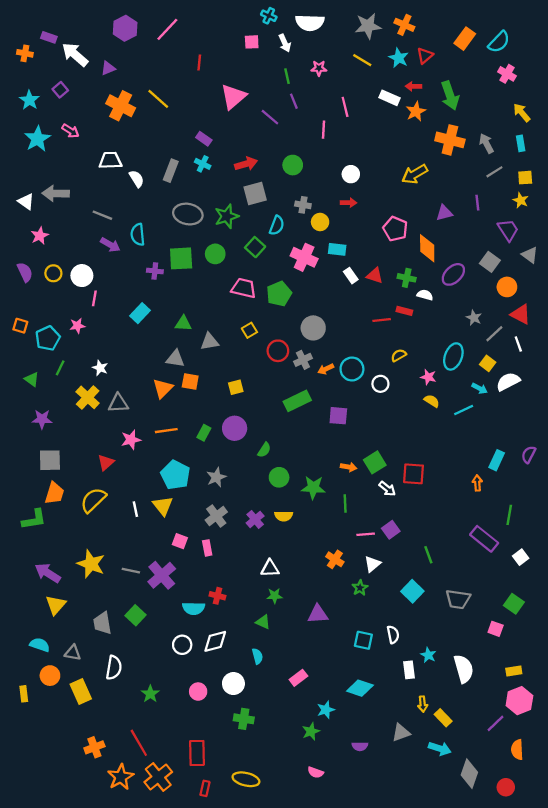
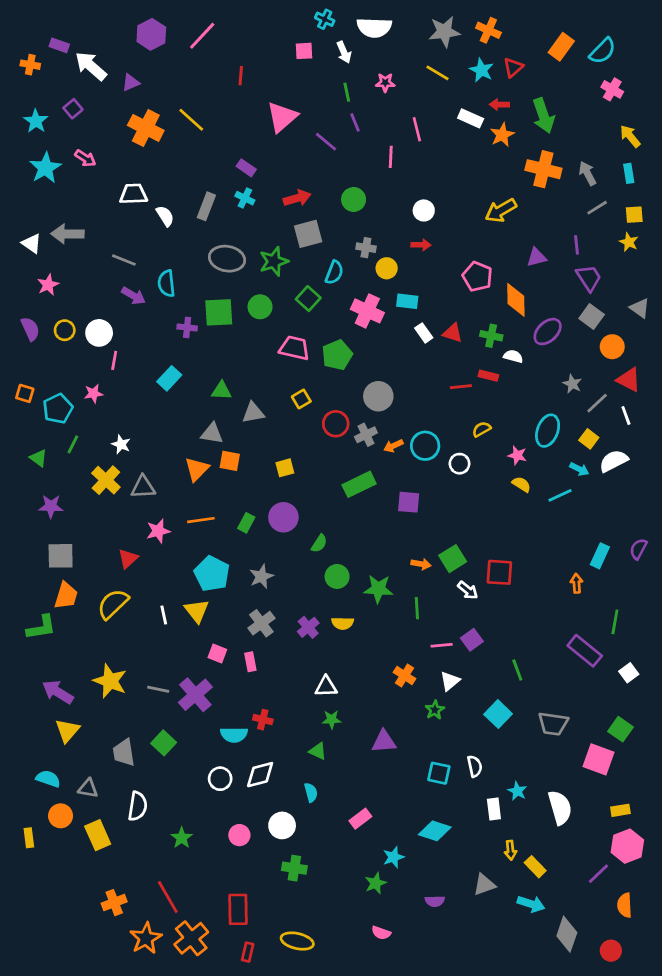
purple trapezoid: (508, 230) -> (589, 278), moved
pink square: (496, 629) -> (598, 759), size x1.6

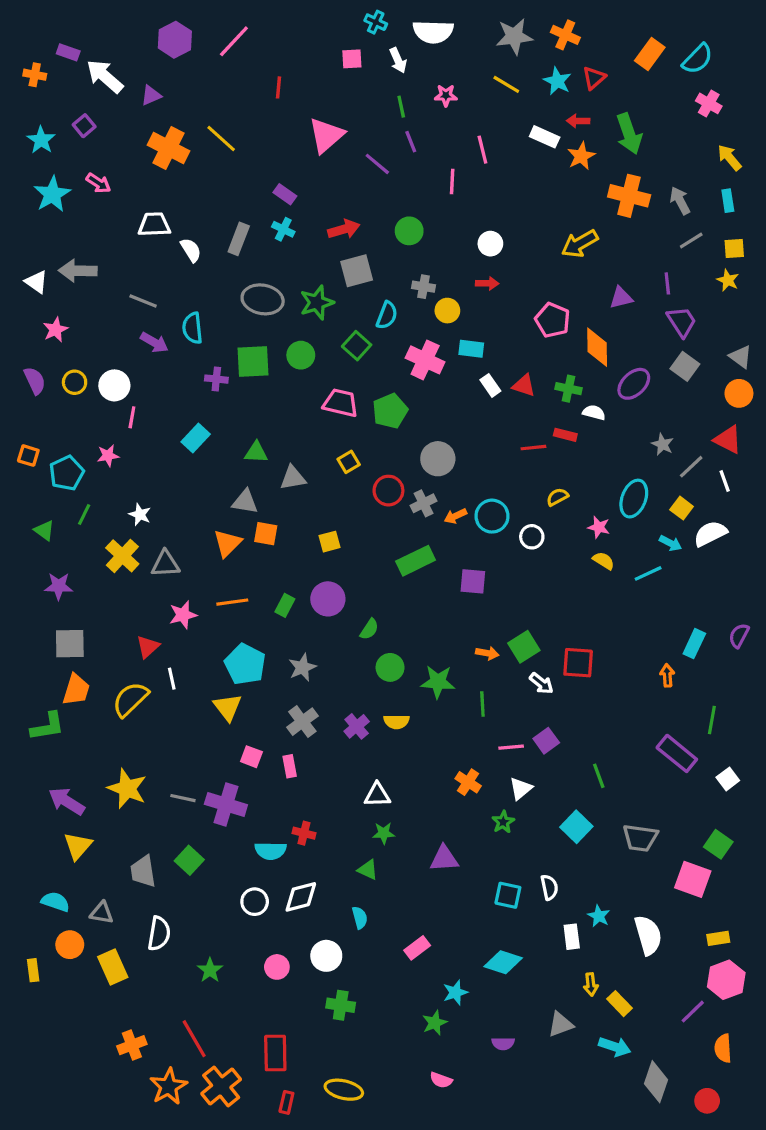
orange circle: (612, 347) -> (739, 393), moved
white line: (164, 615) -> (172, 679), moved
purple cross: (195, 695) -> (226, 804), turned -32

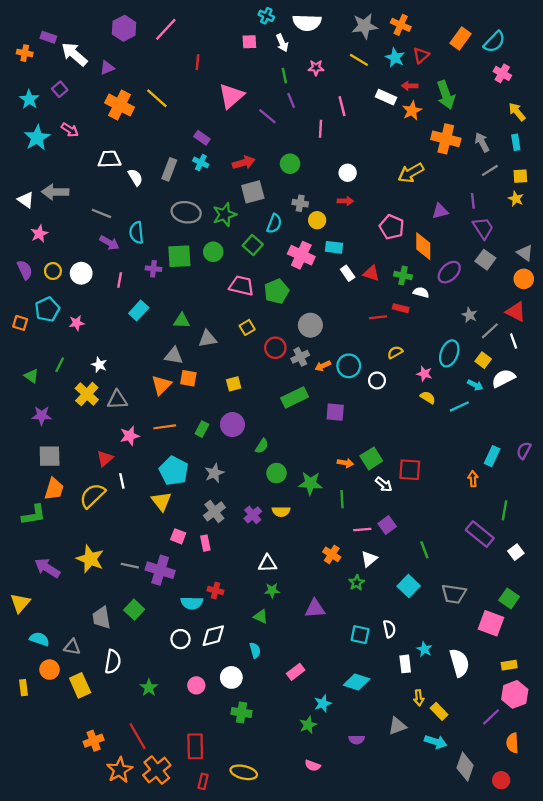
pink line: (132, 417) -> (120, 280), moved
cyan pentagon: (67, 473) -> (47, 309), moved
yellow triangle: (78, 846) -> (20, 603), moved

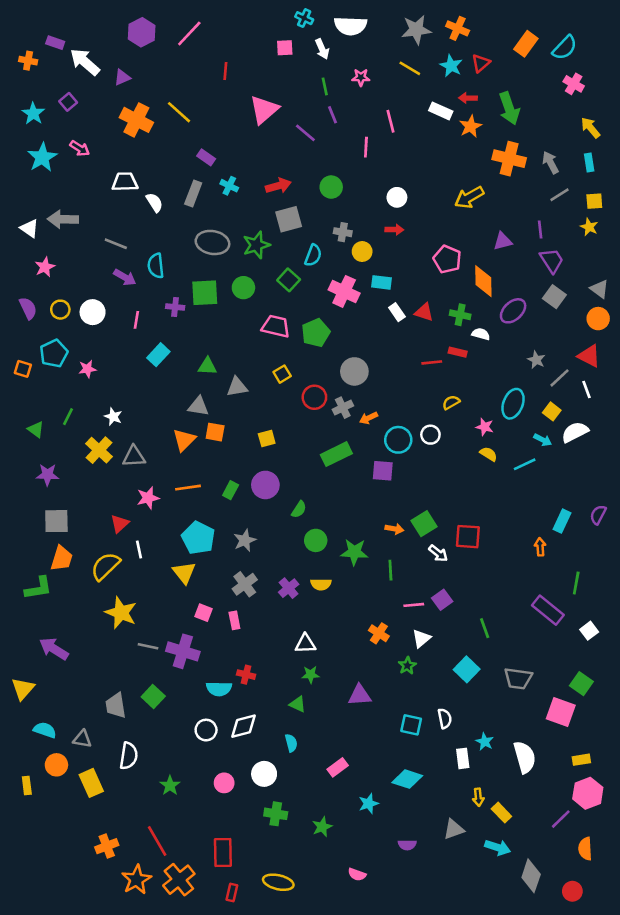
purple rectangle: (202, 138) -> (206, 157), moved
cyan circle: (349, 366) -> (398, 440), moved
yellow star: (90, 559) -> (121, 613), moved
green star: (308, 725) -> (322, 827), moved

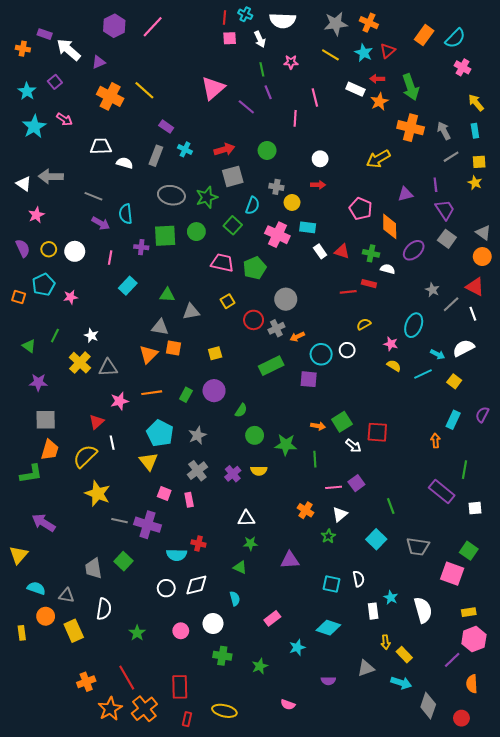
red line: (225, 71) -> (224, 17), moved
white semicircle: (154, 202) -> (125, 163), turned -42
yellow square: (552, 411) -> (454, 381), moved
white square: (589, 631) -> (475, 508), turned 32

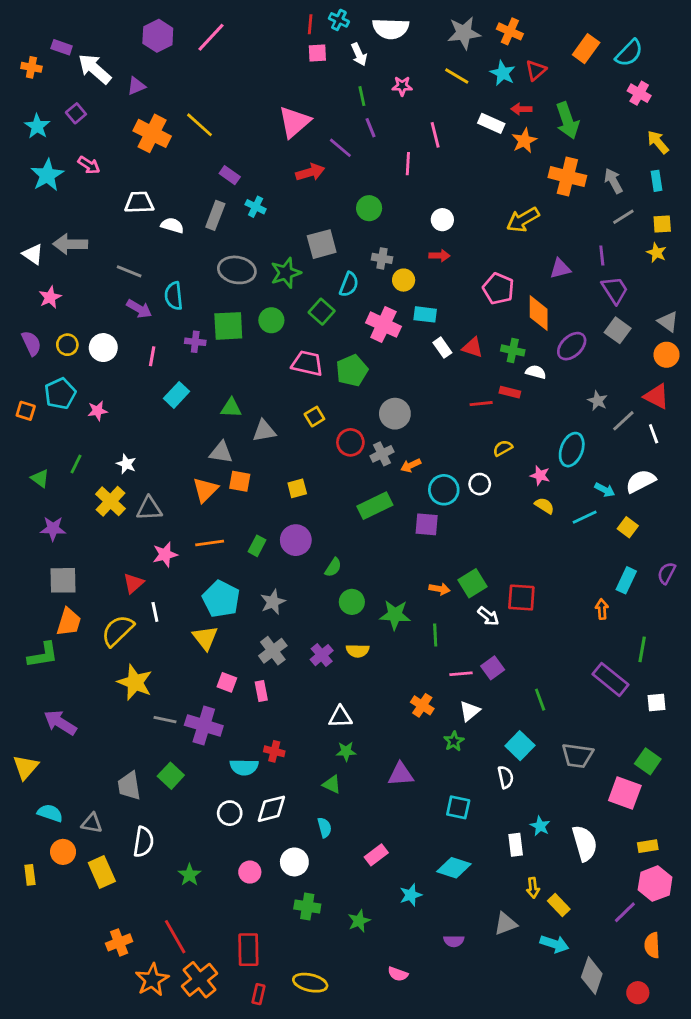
red arrow: (224, 149) -> (310, 172), moved
white semicircle: (359, 579) -> (506, 777), moved

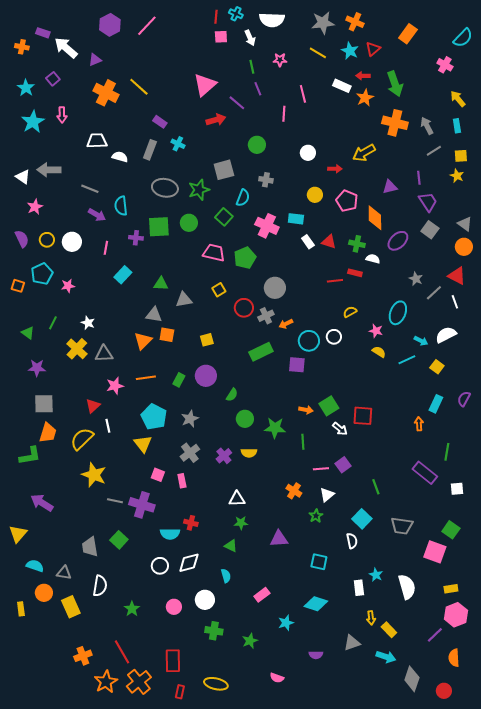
cyan semicircle: (629, 53) -> (463, 38), moved
pink arrow: (89, 165) -> (62, 115), turned 56
red arrow: (439, 256) -> (335, 169), moved
yellow circle: (404, 280) -> (315, 195), moved

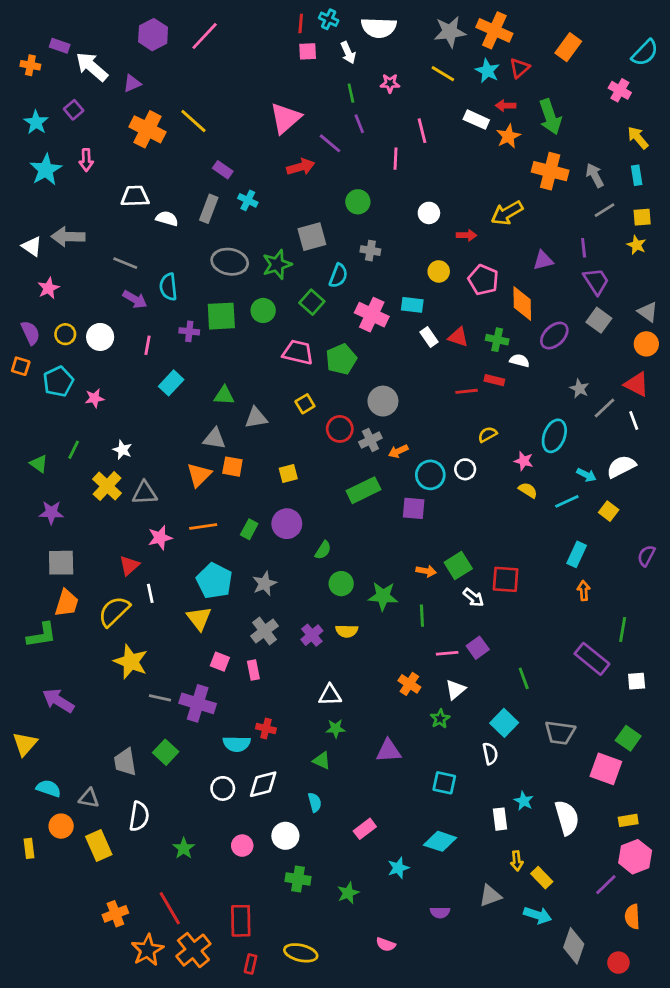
orange cross: (355, 22) -> (494, 30), size x1.4
orange square: (18, 286) -> (21, 366), moved
cyan rectangle: (436, 404) -> (577, 554), moved

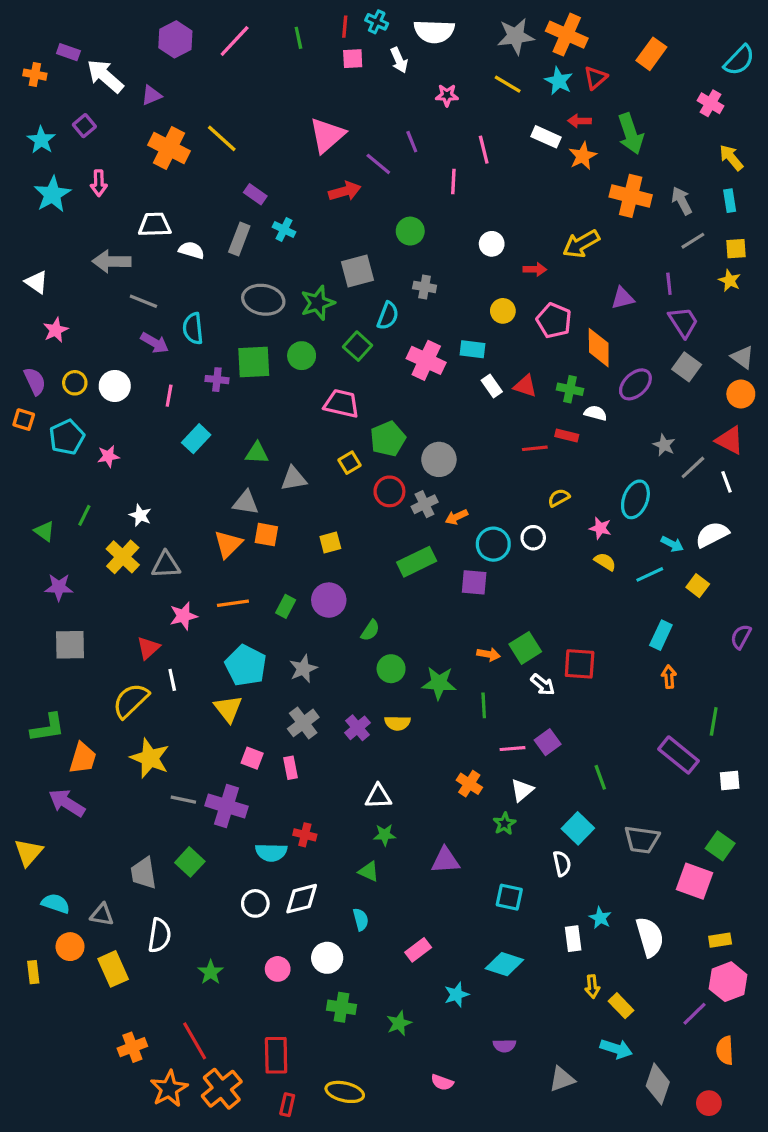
green line: (351, 93) -> (298, 38), moved
gray arrow: (68, 237) -> (112, 261), moved
green pentagon: (341, 359) -> (388, 439), moved
orange trapezoid: (67, 603) -> (83, 758), moved
gray triangle: (490, 896) -> (562, 1079), moved

